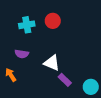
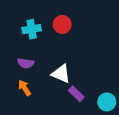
orange arrow: (11, 75) -> (25, 88), moved

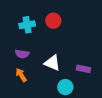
purple rectangle: (76, 94) -> (83, 69), moved, turned -32
cyan circle: (107, 102) -> (65, 87), moved

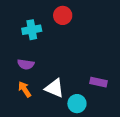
red circle: (53, 21) -> (63, 15), moved
white triangle: (52, 63) -> (54, 88), moved

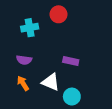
purple rectangle: (98, 82) -> (71, 61), moved

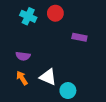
cyan cross: (30, 28) -> (28, 16), moved, turned 35
purple rectangle: (71, 61) -> (79, 37), moved

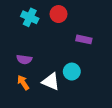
cyan circle: (68, 91) -> (72, 72), moved

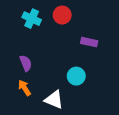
purple semicircle: (24, 59) -> (26, 63), turned -120
white triangle: (51, 81) -> (54, 100), moved

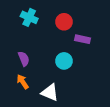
red circle: (62, 15) -> (64, 22), moved
cyan circle: (76, 76) -> (64, 61), moved

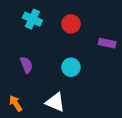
purple rectangle: (82, 39) -> (107, 43), moved
orange arrow: (23, 82) -> (16, 103), moved

